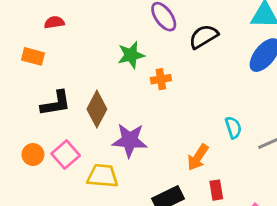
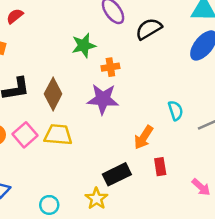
red semicircle: (54, 22) -> (15, 16), turned -30
purple star: (130, 140) -> (103, 99), moved
yellow trapezoid: (103, 176) -> (58, 135), moved

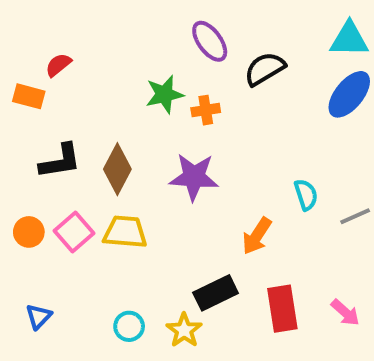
red semicircle: (15, 16) -> (58, 65), moved
orange cross: (110, 67) -> (206, 110), moved
red rectangle: (160, 167) -> (282, 309), moved, size x1.6
cyan circle: (49, 205) -> (129, 326), moved

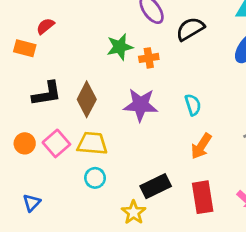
cyan semicircle: (306, 195) -> (193, 105), moved
orange arrow: (257, 236) -> (201, 146), moved
cyan circle: (129, 326) -> (95, 178), moved

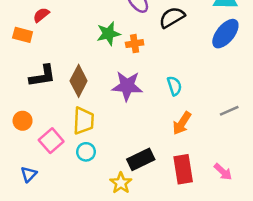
pink square: (56, 143) -> (51, 141), moved
yellow trapezoid: (92, 143) -> (84, 121), turned 88

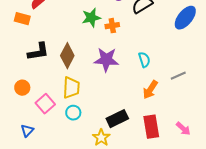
gray line: (229, 111) -> (178, 76), moved

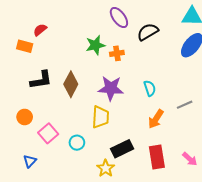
yellow trapezoid: (71, 88) -> (101, 117), moved

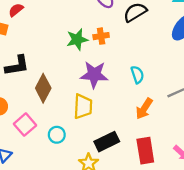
green star: (95, 45) -> (77, 39), moved
brown diamond: (71, 84) -> (43, 88), moved

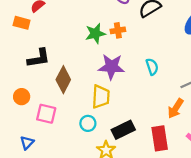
orange arrow: (144, 109) -> (176, 108), moved
pink square: (25, 125) -> (46, 114), turned -36
cyan circle: (57, 135) -> (88, 123), moved

